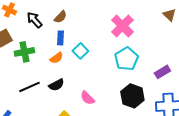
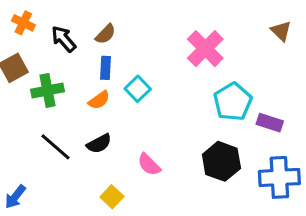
cyan pentagon: (126, 59) -> (233, 102), moved
purple rectangle: (162, 72) -> (270, 123), turned 49
black line: (29, 87) -> (56, 147), turned 65

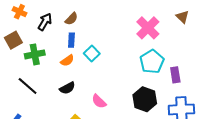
black arrow: (64, 39) -> (45, 22), turned 72
pink cross: (205, 49) -> (148, 28), moved
purple rectangle: (270, 123) -> (175, 75), turned 63
black line: (56, 147) -> (28, 86), moved

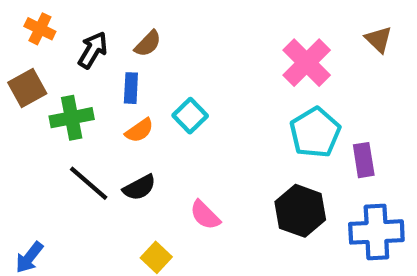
blue rectangle: (71, 40) -> (131, 88), moved
black line: (28, 86) -> (89, 183), moved

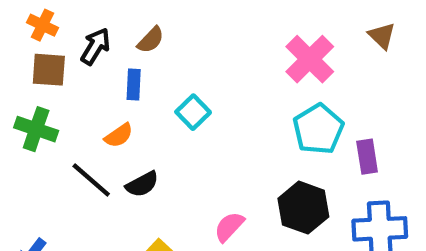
brown square: (27, 88) -> (49, 70), moved, turned 33
green cross: (72, 118) -> (36, 129), moved, turned 30
orange semicircle: (139, 130) -> (119, 135), moved
pink semicircle: (205, 215) -> (229, 227), moved, turned 88

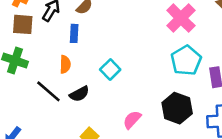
cyan square: (193, 112) -> (110, 69), moved
orange semicircle: (119, 135) -> (65, 64), turned -54

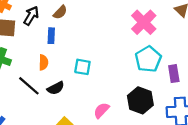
cyan square: (110, 69) -> (82, 67), turned -36

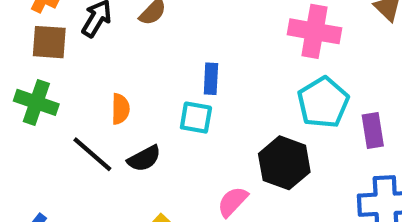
pink cross: (144, 22) -> (315, 31), turned -35
blue rectangle: (51, 36) -> (211, 79), moved
black hexagon: (140, 100) -> (284, 163), moved

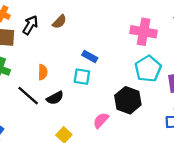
blue rectangle: (211, 79) -> (90, 56), turned -64

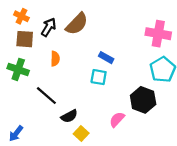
brown semicircle: (59, 22) -> (77, 24), size x1.6
orange semicircle: (43, 72) -> (55, 59), moved
black semicircle: (55, 98) -> (69, 116), moved

